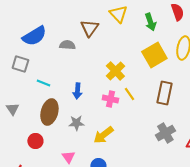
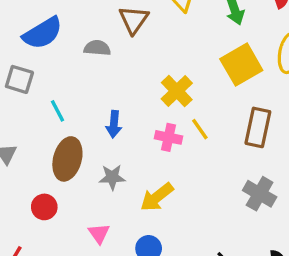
cyan line: (43, 83) -> (58, 111), turned 40
gray cross: (165, 133) -> (260, 194), turned -30

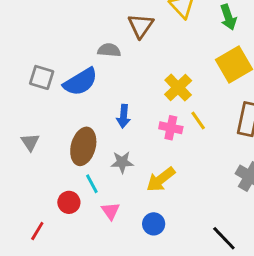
blue semicircle: (43, 33) -> (80, 82), moved
cyan line: (58, 111) -> (92, 184), moved
red circle: (44, 207) -> (69, 202), moved

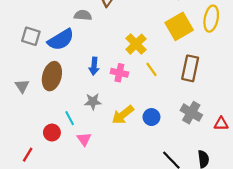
pink cross: (171, 128) -> (119, 73), moved
brown ellipse: (83, 146) -> (52, 76), moved
blue circle: (154, 224) -> (151, 117), moved

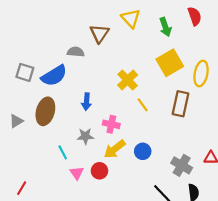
yellow ellipse: (211, 19) -> (201, 73), moved
pink cross: (119, 73) -> (111, 124), moved
gray triangle: (22, 86) -> (16, 121), turned 32
gray cross: (191, 113) -> (182, 165), moved
red circle: (52, 133) -> (99, 171), moved

